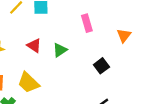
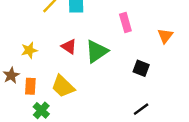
green triangle: (60, 50) -> (97, 51), size x1.5
black square: (101, 66) -> (141, 68), turned -32

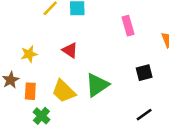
green triangle: (97, 51) -> (97, 85), moved
black square: (141, 68) -> (144, 73), turned -35

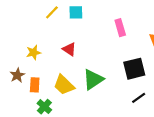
black square: (144, 73) -> (134, 69), size x1.5
black line: (144, 115) -> (139, 98), moved

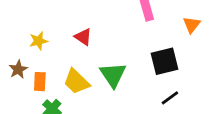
green triangle: (93, 80) -> (113, 75), turned -30

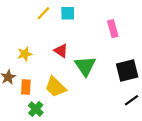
green triangle: (113, 75) -> (85, 66), moved

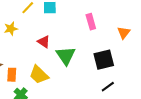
yellow star: (25, 54) -> (11, 29), moved

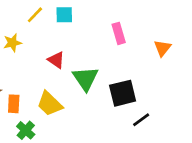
black square: (104, 60) -> (123, 93), moved

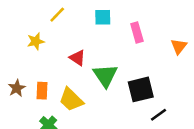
cyan square: (64, 15) -> (103, 17), moved
orange rectangle: (14, 104) -> (42, 91), moved

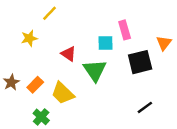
cyan square: (103, 17) -> (106, 43), moved
black square: (141, 89) -> (140, 62), moved
orange rectangle: (42, 91) -> (35, 85), turned 42

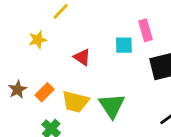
green triangle: (95, 70) -> (112, 106), moved
yellow trapezoid: (63, 93) -> (75, 102), turned -30

